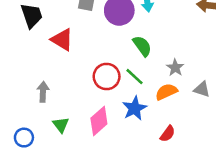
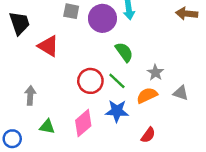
blue star: (135, 108) -> (117, 111), turned 30
green triangle: (61, 125) -> (47, 127), turned -42

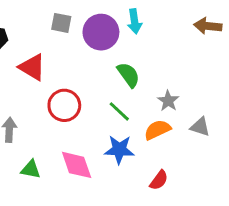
red circle: (90, 81) -> (64, 105), moved
pink diamond: (83, 123) -> (77, 165), turned -68

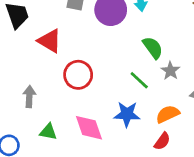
green semicircle: (128, 75) -> (153, 48), moved
green line: (119, 111) -> (139, 80), moved
orange semicircle: (157, 130) -> (168, 114), moved

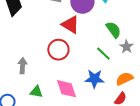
red triangle: (50, 41) -> (70, 25), moved

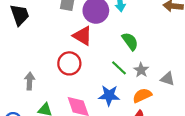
gray star: (126, 47) -> (141, 70), moved

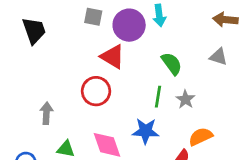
green line: (119, 68) -> (158, 97), turned 56
gray triangle: (168, 79) -> (218, 57), moved
orange semicircle: (142, 95) -> (201, 137), moved

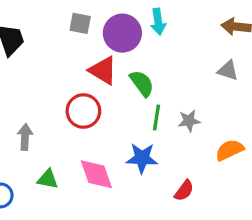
green semicircle: (172, 64) -> (142, 83), moved
gray star: (185, 99) -> (189, 121), turned 30
orange semicircle: (201, 137) -> (230, 150), moved

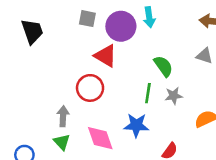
green semicircle: (142, 83) -> (163, 66), moved
gray arrow: (25, 137) -> (63, 116), moved
green triangle: (48, 179) -> (62, 142), turned 36

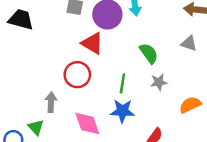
black trapezoid: (32, 31) -> (21, 19), turned -56
green line: (148, 93) -> (122, 83), moved
green triangle: (62, 142) -> (36, 127), moved

